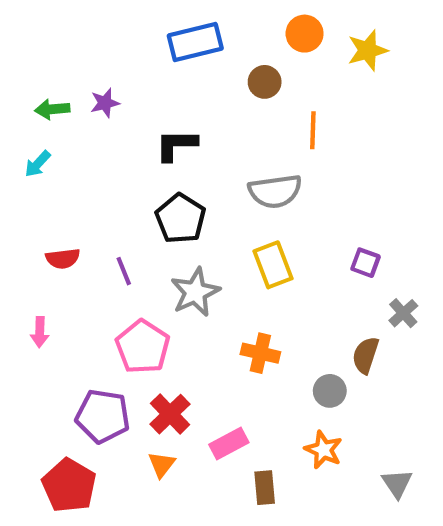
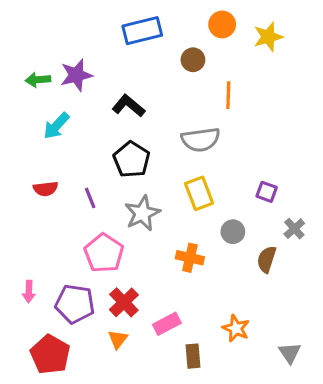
purple star: (105, 103) -> (76, 75), size x1.5
black L-shape: (176, 145) -> (128, 106), turned 40
cyan arrow: (38, 164) -> (56, 126), moved, size x1.4
pink arrow: (40, 332) -> (29, 292), moved
gray circle: (330, 391) -> (233, 232), moved

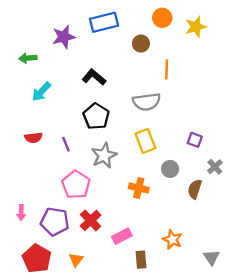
purple star: (76, 75) -> (64, 37), moved
orange triangle: (118, 339) -> (76, 260), moved

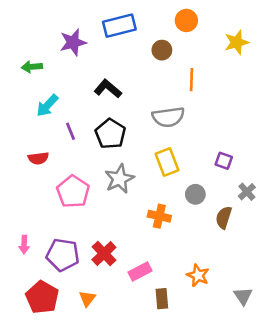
yellow star: (196, 27) -> (237, 42), moved
purple line: (66, 144) -> (70, 131), moved
pink pentagon: (76, 185) -> (73, 192), moved

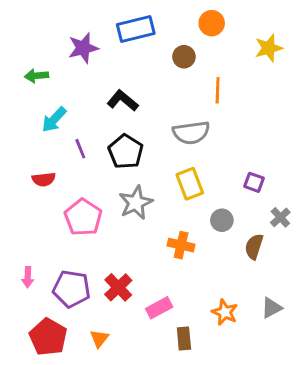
gray triangle: (243, 296) -> (272, 308), moved, turned 36

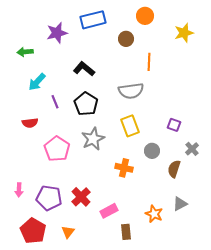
gray triangle: (272, 308) -> (180, 204), moved

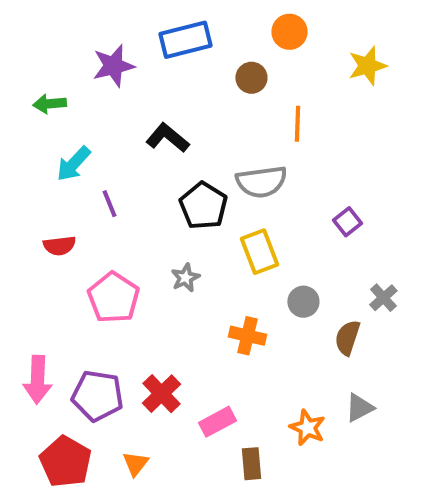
black pentagon: (86, 104) -> (204, 206), moved
purple square: (174, 125) -> (347, 222), moved, turned 32
gray star: (93, 139) -> (186, 278), size x0.6
pink arrow: (19, 190) -> (38, 380), size x1.6

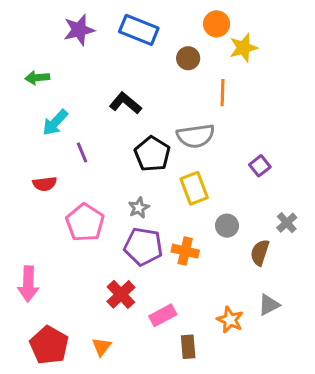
blue rectangle: (186, 40) -> (139, 30), turned 36
purple star: (114, 66) -> (79, 30), moved
yellow star: (367, 66) -> (243, 48), moved
purple pentagon: (98, 396) -> (143, 247), moved

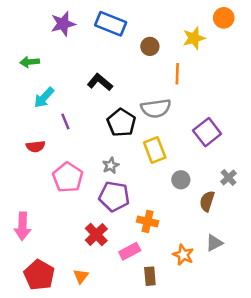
orange circle: (217, 24) -> (224, 18), moved
purple square: (260, 166) -> (207, 132), size x1.6
orange cross: (185, 251) -> (148, 221), moved

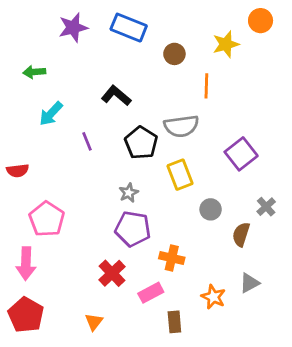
purple line: (65, 121) -> (87, 141), moved
red semicircle: (36, 146) -> (18, 171), moved
pink pentagon: (68, 177) -> (47, 219), moved
red pentagon: (39, 275) -> (26, 315), moved

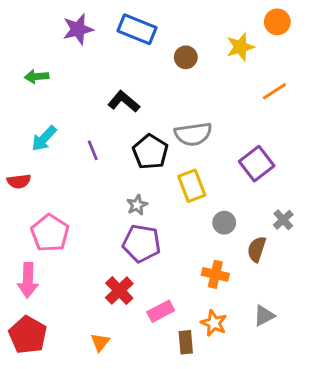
orange line: (206, 86) -> (274, 91), moved, turned 55
cyan arrow: (51, 114) -> (44, 139), moved
orange cross: (172, 258) -> (215, 274), moved
gray triangle: (249, 283) -> (264, 316), moved
orange star: (213, 297) -> (214, 323), moved

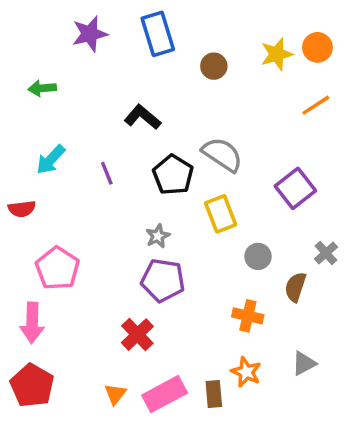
orange circle: (277, 22) -> (317, 47), moved
blue rectangle: (137, 29) -> (158, 34), turned 51
gray semicircle: (193, 134) -> (222, 154), turned -138
pink rectangle: (161, 311) -> (165, 394), moved, size x1.4

